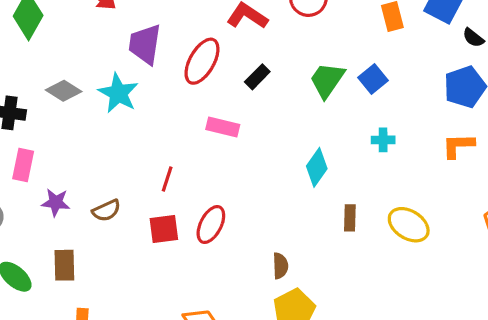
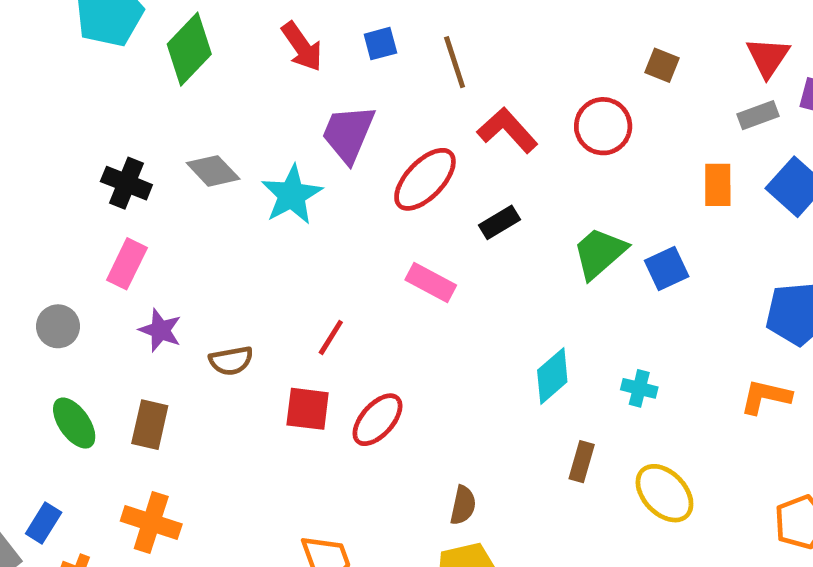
cyan cross: (383, 140) -> (639, 388), moved

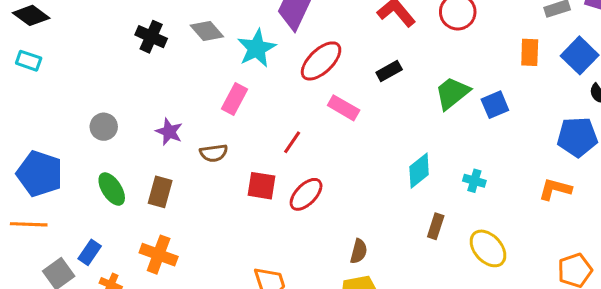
red ellipse: (425, 179) -> (321, 61), moved
pink rectangle: (127, 264) -> (235, 99), moved
red line: (331, 337) -> (292, 142), moved

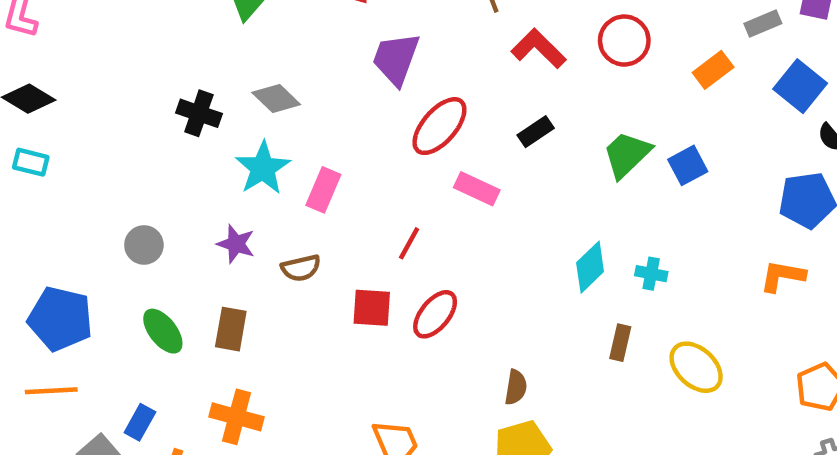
cyan star: (257, 48) -> (263, 168), moved
orange rectangle: (530, 52) -> (713, 70), moved, turned 56
cyan cross: (474, 181) -> (651, 274), moved

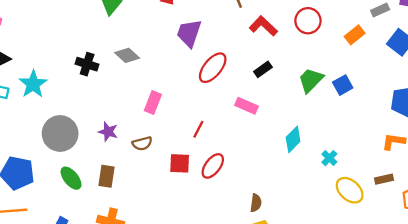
cyan star: (263, 168) -> (33, 84), moved
pink rectangle: (477, 189) -> (247, 106), moved
gray circle: (144, 245) -> (60, 133), size x1.8
cyan cross: (651, 274) -> (329, 158), moved, turned 35
brown rectangle: (620, 343) -> (384, 179), moved, turned 66

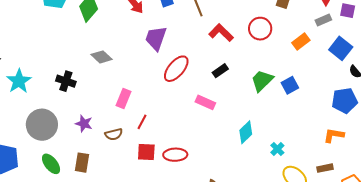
black cross: (87, 64) -> (66, 81), moved
red line: (198, 129) -> (142, 122), moved
red ellipse: (213, 166) -> (175, 155), turned 50

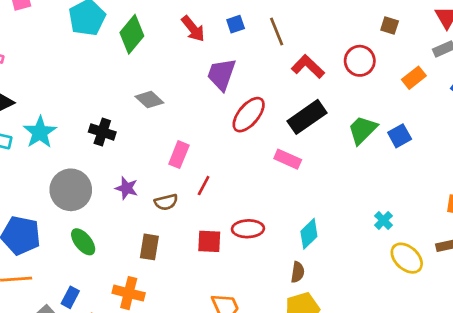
black rectangle: (220, 71) -> (307, 117), size x1.8
cyan diamond: (246, 132) -> (309, 234), moved
red square: (146, 152) -> (209, 241), moved
brown rectangle: (82, 163) -> (149, 247), moved

